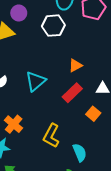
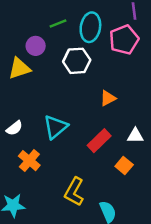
orange triangle: (75, 65) -> (108, 98), moved
orange cross: (14, 124) -> (29, 161), moved

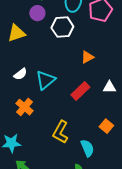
purple circle: (36, 46) -> (37, 13), moved
white semicircle: (14, 128) -> (20, 74), moved
orange square: (124, 166) -> (106, 126), moved

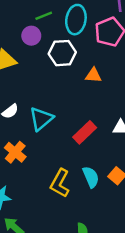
orange triangle: (87, 57) -> (93, 75), moved, turned 32
cyan semicircle: (87, 148) -> (91, 177), moved

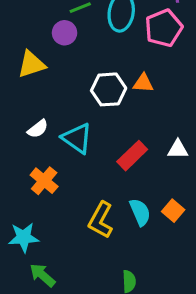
white hexagon: (62, 53) -> (109, 89), moved
cyan triangle: (41, 119) -> (77, 138), turned -45

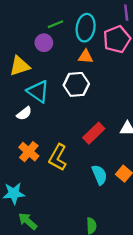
orange triangle: (143, 83) -> (86, 57), moved
cyan triangle: (77, 138) -> (38, 91), moved
yellow L-shape: (101, 220) -> (58, 157), moved

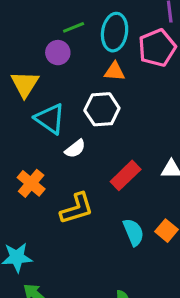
yellow triangle: (20, 66) -> (25, 84), turned -40
white semicircle: (24, 113) -> (75, 149), moved
orange cross: (29, 152) -> (31, 183), moved
yellow L-shape: (58, 157) -> (77, 209), turned -136

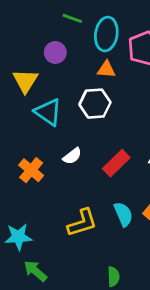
green line: (74, 27) -> (72, 18), moved, turned 42
white semicircle: (75, 149) -> (72, 156), moved
yellow L-shape: (77, 209) -> (82, 223), moved

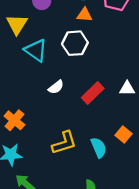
orange cross: (31, 170) -> (14, 120), moved
cyan semicircle: (123, 214) -> (99, 148), moved

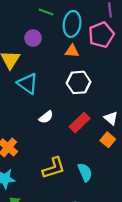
white hexagon: (75, 43) -> (79, 82), moved
white triangle: (127, 88) -> (111, 118), turned 40
orange square: (124, 135) -> (108, 140), moved

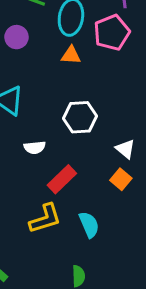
white hexagon: (79, 82) -> (80, 117), moved
white semicircle: (46, 117) -> (35, 147), turned 32
red rectangle: (80, 123) -> (62, 179), moved

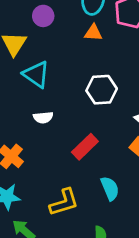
white semicircle: (35, 147) -> (43, 117), moved
yellow L-shape: (45, 219) -> (64, 202), moved

